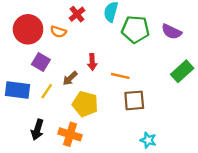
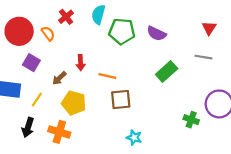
orange semicircle: (58, 32) -> (48, 34), turned -144
yellow line: (47, 91) -> (37, 99), moved

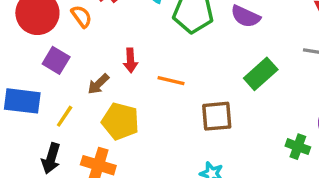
brown square: (121, 99) -> (217, 116), moved

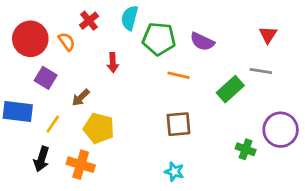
red arrow: (130, 60) -> (113, 63), moved
green rectangle: (261, 74) -> (230, 89), moved
orange line: (171, 81) -> (179, 75), moved

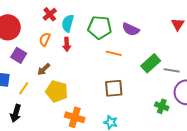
cyan semicircle: (130, 18) -> (68, 23), moved
orange semicircle: (67, 42) -> (45, 39), moved, turned -120
gray line: (261, 71) -> (172, 70), moved
orange cross: (81, 165) -> (75, 117), moved

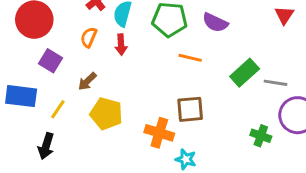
orange cross: (75, 117) -> (159, 133), moved

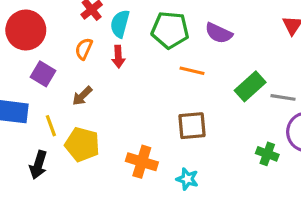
yellow line: (58, 109) -> (51, 126), turned -54
yellow pentagon: (106, 114) -> (82, 144), moved
orange cross: (159, 133) -> (142, 162), moved

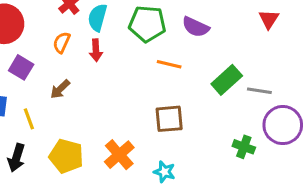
yellow pentagon: (82, 144) -> (66, 156), moved
orange cross: (142, 162) -> (119, 155), turned 32

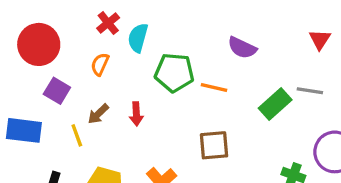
green pentagon: (147, 24) -> (174, 73), moved
red arrow: (96, 50) -> (136, 114), moved
gray line: (259, 91) -> (310, 91), moved
yellow line: (29, 119) -> (77, 135), moved

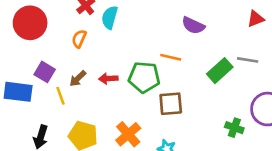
red triangle: (320, 40) -> (256, 19), turned 36
green pentagon: (174, 73) -> (144, 77), moved
purple square: (57, 91) -> (45, 72), moved
red arrow: (136, 114) -> (108, 79), turned 90

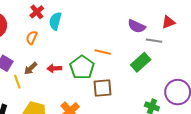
purple semicircle: (193, 25) -> (137, 26), moved
gray line: (248, 60) -> (154, 41), moved
green pentagon: (144, 77) -> (82, 67), turned 30

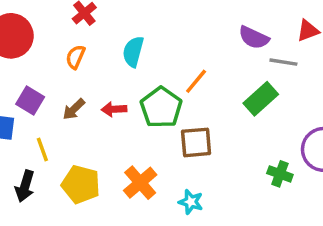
cyan semicircle: (55, 21) -> (133, 52), moved
orange line: (103, 52) -> (196, 81), turned -63
yellow line: (17, 82) -> (42, 149), moved

